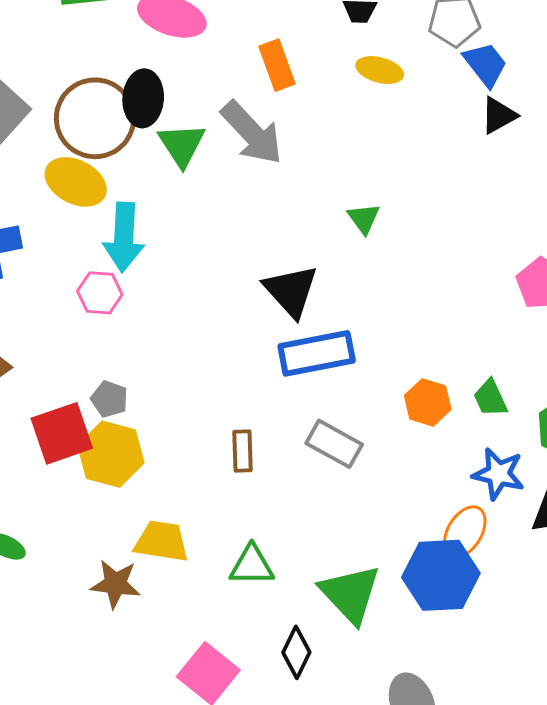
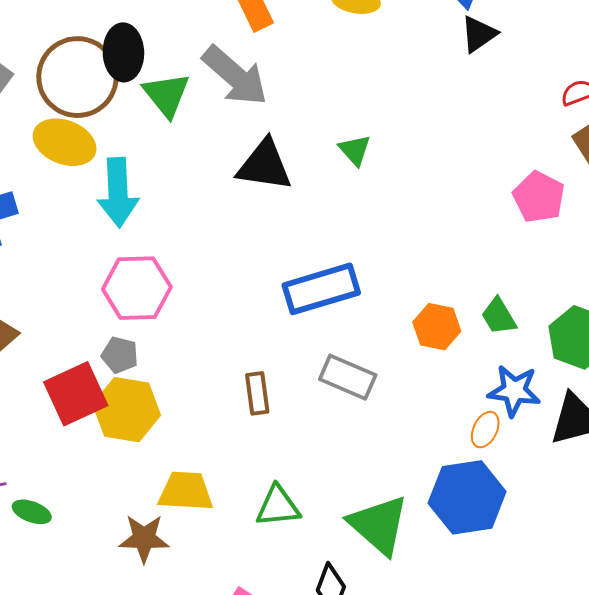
black triangle: (291, 291) -> (264, 165), moved, turned -34
pink hexagon: (100, 293) -> (137, 288), moved, size x1.5
orange ellipse: (465, 532) -> (485, 430), moved, size x0.7

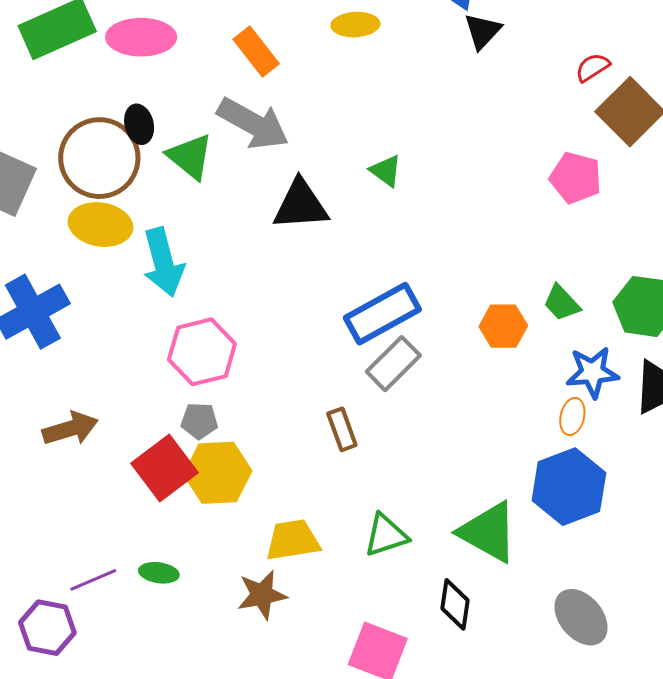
black ellipse: (123, 52) -> (139, 124), size x0.7
gray rectangle: (348, 377) -> (393, 364), moved, turned -56
green ellipse: (32, 512) -> (159, 573), moved

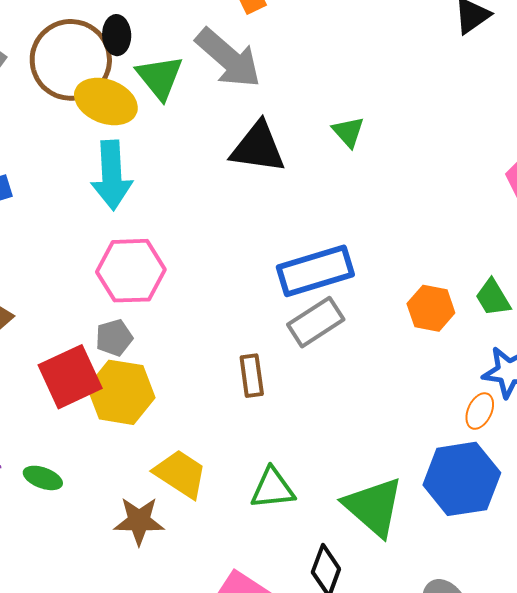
yellow ellipse: (100, 225) -> (106, 101), moved
gray pentagon: (199, 421) -> (114, 338), turned -30
yellow trapezoid: (293, 540) -> (180, 474), turned 30

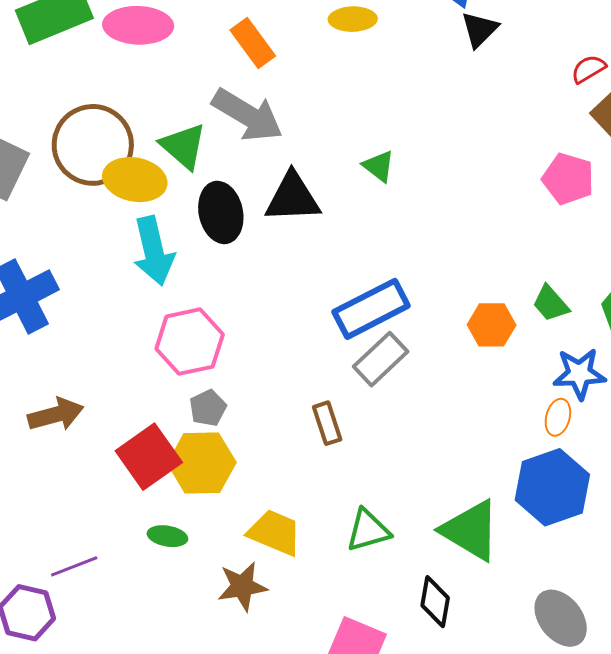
black ellipse: (117, 35) -> (221, 212), moved, size x1.5
gray pentagon: (114, 338) -> (208, 408), moved
green ellipse: (43, 478) -> (167, 536), moved

